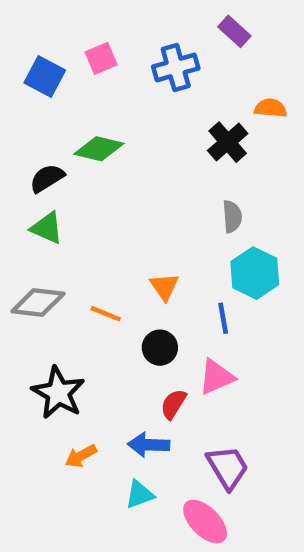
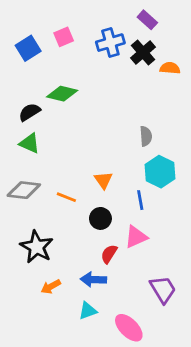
blue square: (45, 77) -> (28, 48), turned 30
black cross: (228, 142) -> (143, 52), moved
purple trapezoid: (228, 467) -> (163, 289), moved

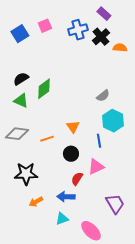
green diamond: (62, 94) -> (44, 89), moved, turned -50
gray semicircle: (146, 136) -> (103, 96), turned 56
orange line: (66, 197) -> (47, 139), turned -40
black star: (37, 247) -> (26, 174), turned -30

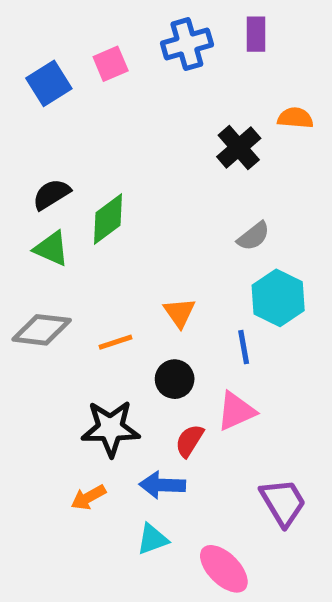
purple rectangle: (104, 14) -> (256, 34), turned 48
blue cross: (78, 30) -> (187, 44), moved
black cross: (101, 37) -> (239, 147), moved
black star: (26, 174) -> (111, 428), moved

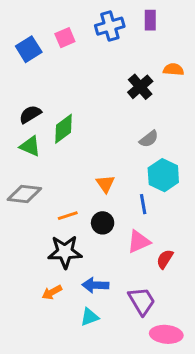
orange line: (115, 342) -> (68, 216), moved
red semicircle: (189, 441) -> (165, 259), moved
purple trapezoid: (283, 502) -> (142, 301), moved
pink ellipse: (224, 569) -> (166, 334), moved, turned -40

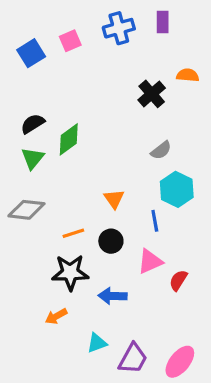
green triangle: (30, 146) -> (33, 158), turned 45
blue arrow: (95, 285) -> (113, 296), moved
purple trapezoid: (142, 301) -> (133, 359), moved, turned 60
pink ellipse: (166, 334) -> (180, 362), turned -56

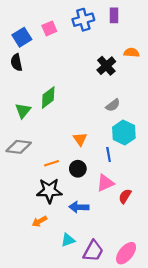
black semicircle: (33, 124) -> (16, 62), moved, turned -70

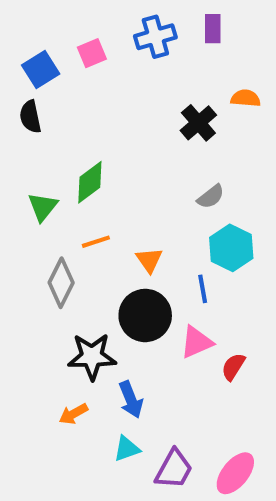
gray diamond: (19, 147) -> (61, 283), moved, turned -70
orange line: (52, 163) -> (96, 242), moved
black circle: (78, 169) -> (145, 315), size x1.6
blue arrow: (79, 207) -> (131, 399), moved, turned -114

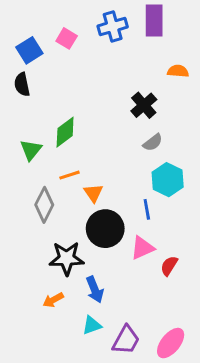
purple rectangle: (213, 29) -> (154, 21), size x1.5
pink square: (92, 53) -> (67, 38), turned -36
black cross: (198, 123) -> (144, 105), moved
orange triangle: (149, 260) -> (93, 193), moved

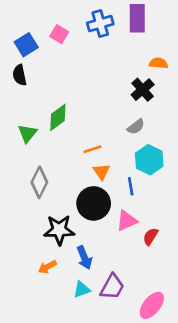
black cross: (144, 105) -> (143, 90), moved
orange line: (70, 175) -> (92, 149), moved
orange triangle: (93, 193) -> (102, 172), moved
purple trapezoid: (126, 340) -> (112, 287), moved

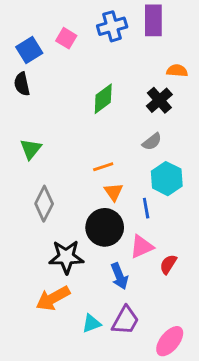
green diamond: (58, 117) -> (103, 99), moved
blue arrow: (84, 258) -> (119, 276), moved
orange arrow: (47, 267) -> (53, 298), size x1.6

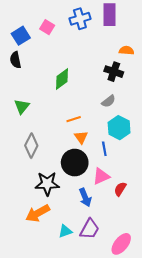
green diamond: (103, 99) -> (62, 79), moved
black cross: (159, 100) -> (114, 72), turned -30

